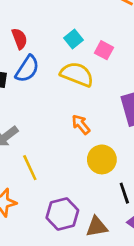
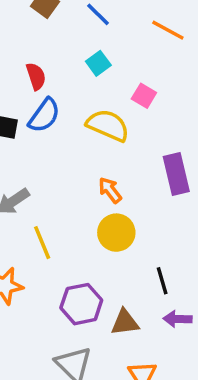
cyan square: (73, 39) -> (98, 63), moved
yellow circle: (102, 159) -> (116, 233), moved

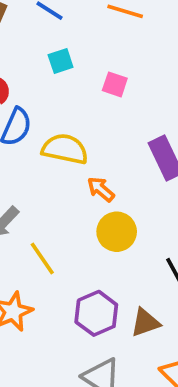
cyan square: (98, 63) -> (61, 61), turned 30
yellow semicircle: (108, 125) -> (65, 149), moved

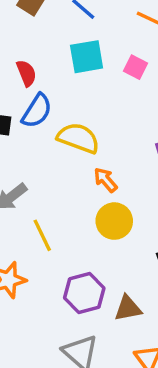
cyan square: (61, 61) -> (87, 57), size x1.5
pink square: (115, 84) -> (135, 67), moved

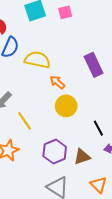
pink square: (135, 67) -> (65, 12), turned -32

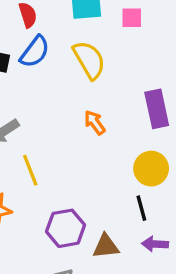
yellow semicircle: (37, 60) -> (89, 60), moved, turned 35
yellow circle: (66, 106) -> (151, 169), moved

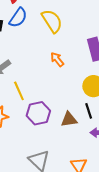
purple hexagon: (66, 228) -> (38, 113), moved
brown triangle: (106, 246) -> (69, 119), moved

